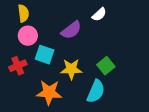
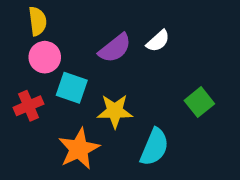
white semicircle: (99, 14) -> (158, 41), moved
green square: (106, 66) -> (199, 102), moved
orange star: (49, 92) -> (79, 149), turned -30

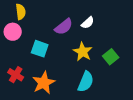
pink circle: (45, 57) -> (13, 32), moved
red cross: (29, 106) -> (16, 75), moved, turned -35
yellow star: (115, 111) -> (83, 52), moved, turned 30

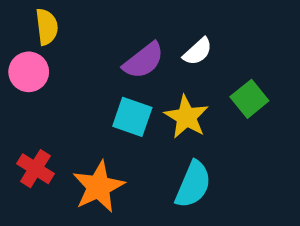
cyan square: (40, 49) -> (132, 117), moved
green square: (111, 57) -> (249, 99), moved

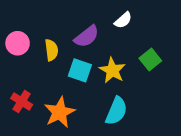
yellow semicircle: (47, 27) -> (51, 50), moved
white semicircle: (198, 52) -> (123, 20), moved

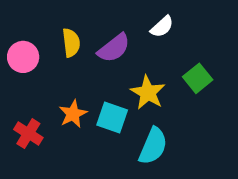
yellow semicircle: (51, 50) -> (71, 43), moved
cyan square: (80, 70) -> (112, 118), moved
orange star: (60, 112) -> (73, 114), moved, size x0.7

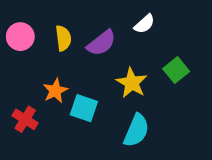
pink circle: (23, 57) -> (20, 37), moved
orange star: (73, 114) -> (55, 91), moved
cyan square: (112, 118) -> (84, 108), moved

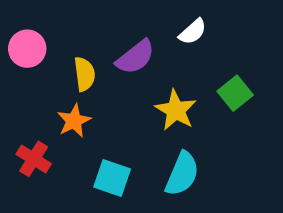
yellow semicircle: (63, 38) -> (85, 74), moved
cyan square: (84, 108) -> (112, 178), moved

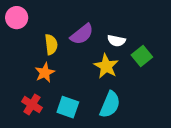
white semicircle: (193, 32) -> (116, 41), moved, turned 54
pink circle: (27, 49) -> (17, 18), moved
red cross: (34, 159) -> (32, 105), moved

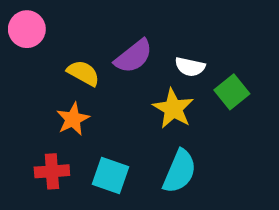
yellow semicircle: (51, 44) -> (83, 73), turned -54
red cross: (32, 105) -> (52, 171), turned -36

